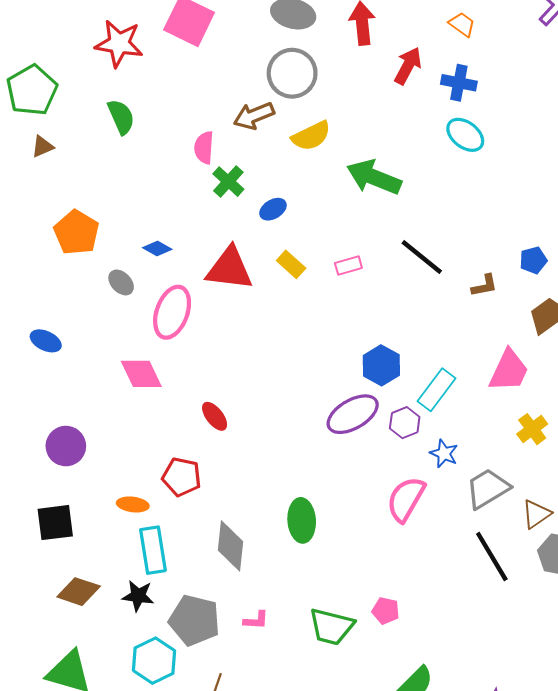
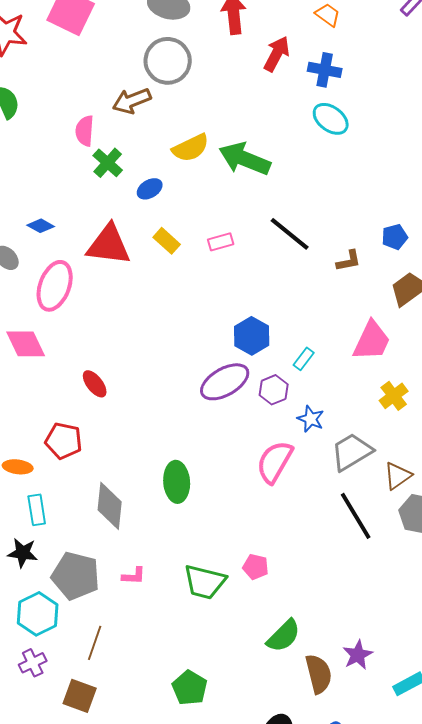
yellow semicircle: (311, 136) -> (191, 148), moved
cyan rectangle: (437, 390) -> (304, 359), size x0.6
cyan rectangle: (153, 550) -> (37, 510), size x0.7

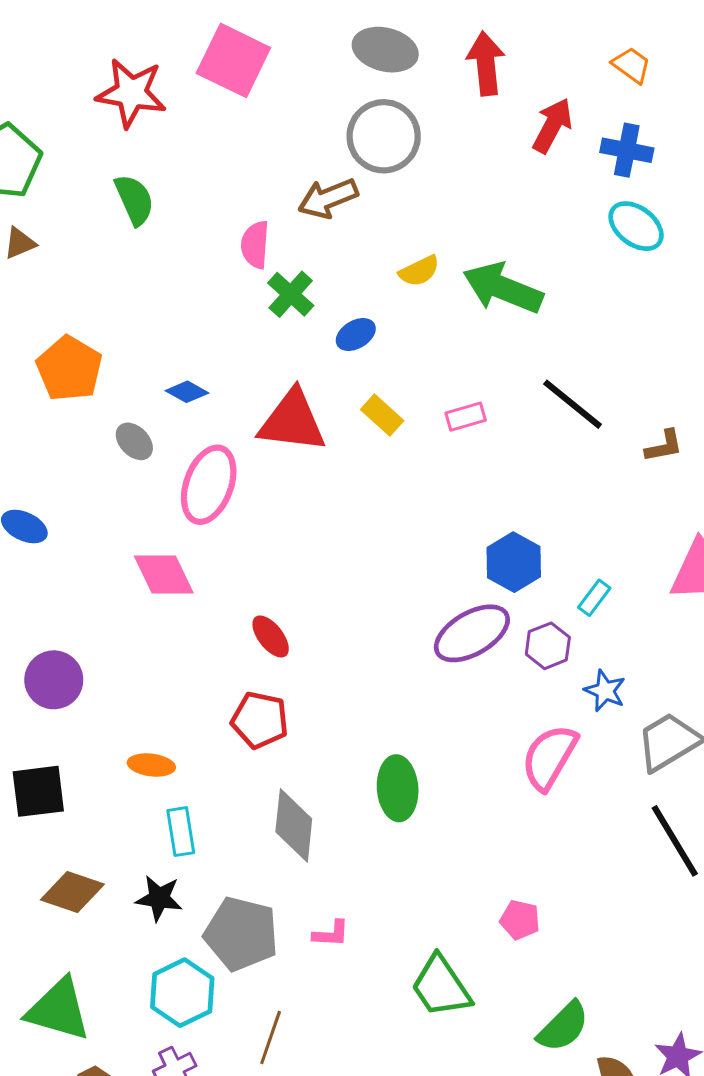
yellow semicircle: (191, 148) -> (419, 271), size x0.7
red pentagon: (64, 441) -> (260, 720), moved
green trapezoid: (205, 582) -> (441, 986), moved, turned 42

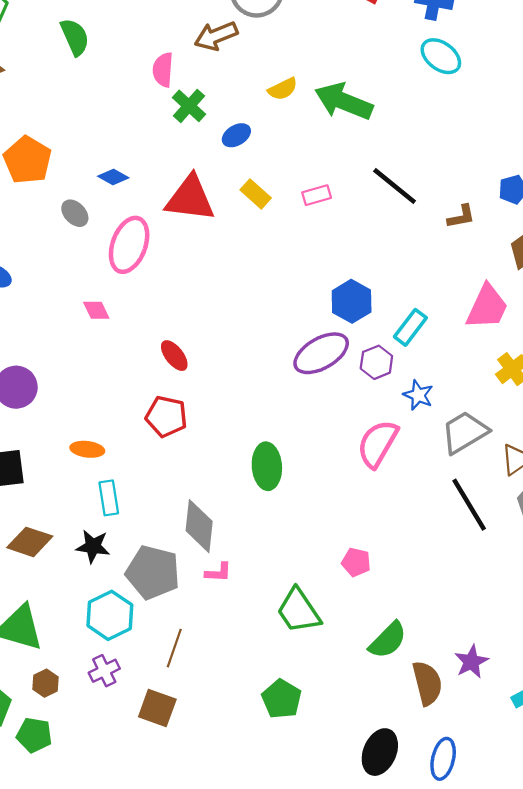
pink diamond: (164, 575) -> (96, 310), size x0.6
cyan rectangle: (594, 598) -> (410, 327), size x1.4
gray diamond: (294, 825) -> (199, 526), moved

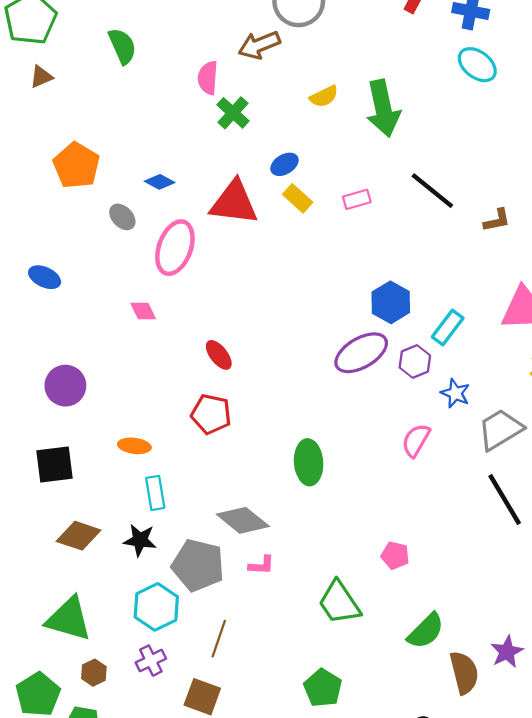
green arrow: (344, 101) -> (383, 108), turned -124
blue ellipse: (236, 135) -> (284, 164), moved
pink semicircle: (378, 444) -> (416, 440), size x0.7
gray diamond: (199, 526) -> (243, 520), turned -57

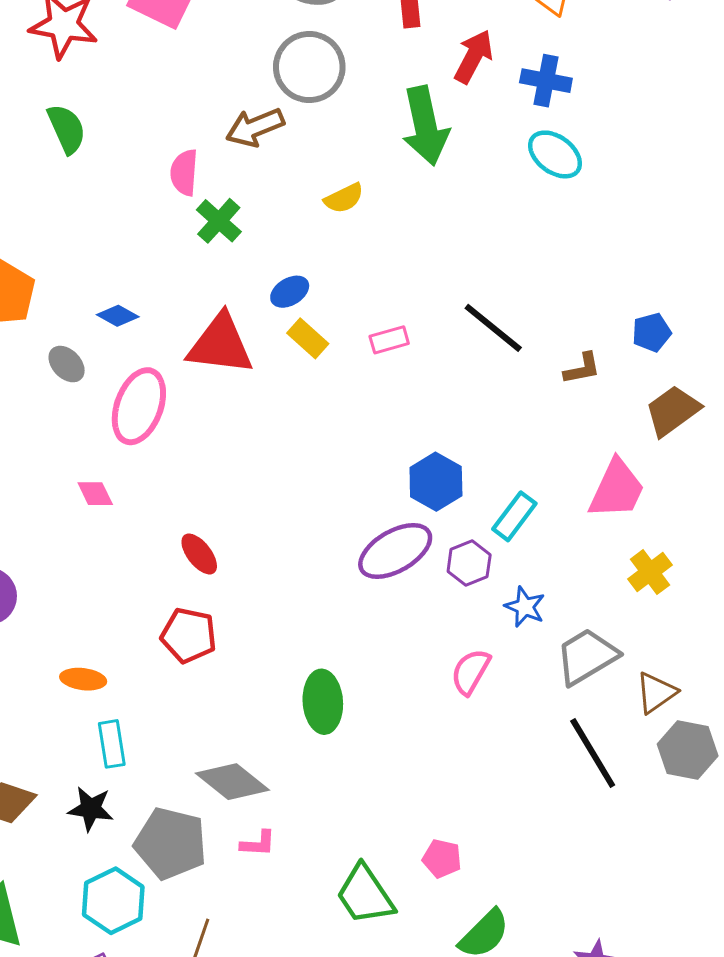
green arrow: (383, 108) -> (425, 126), moved
pink pentagon: (395, 555) -> (442, 859), moved

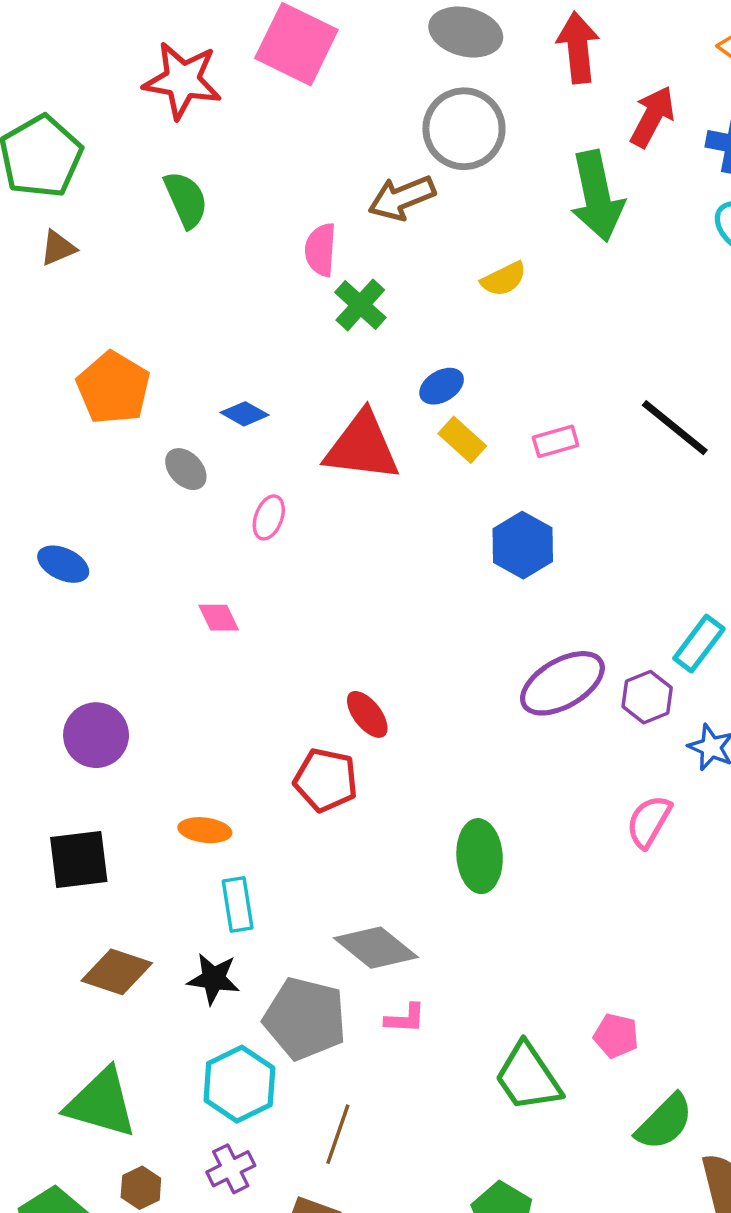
pink ellipse: (139, 406) -> (269, 517), size x0.5
blue hexagon: (436, 482) -> (523, 545), moved
red ellipse: (199, 554) -> (367, 714), moved

